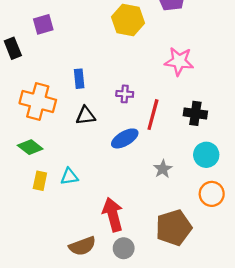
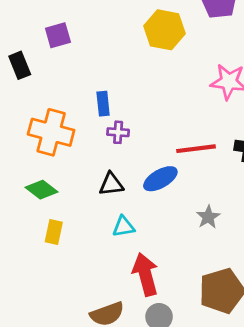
purple cross: (125, 94) -> (118, 132), moved
red line: (153, 115) -> (196, 149), turned 68
black triangle: (86, 116) -> (111, 184), moved
cyan triangle: (69, 177) -> (124, 227), moved

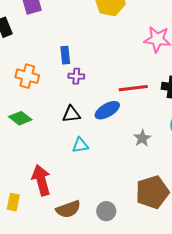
orange cross: (51, 132) -> (27, 76), size x0.7
yellow rectangle: (54, 232) -> (13, 202), moved
red arrow: (145, 274) -> (41, 180), moved

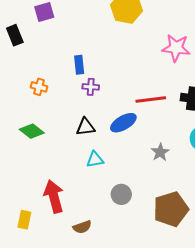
orange cross: (27, 76) -> (39, 87), size x0.7
brown semicircle: (68, 209) -> (82, 227), size x0.7
gray circle: (106, 211) -> (121, 194), moved

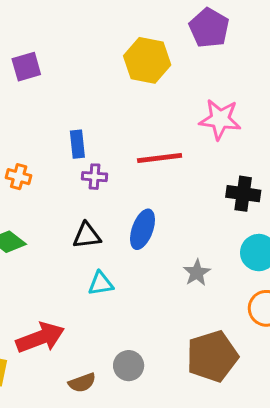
red line: (151, 100) -> (160, 158), moved
blue ellipse: (123, 123) -> (143, 229), turned -40
gray circle: (121, 194) -> (129, 366), moved
red arrow: (54, 196) -> (40, 338), turned 84

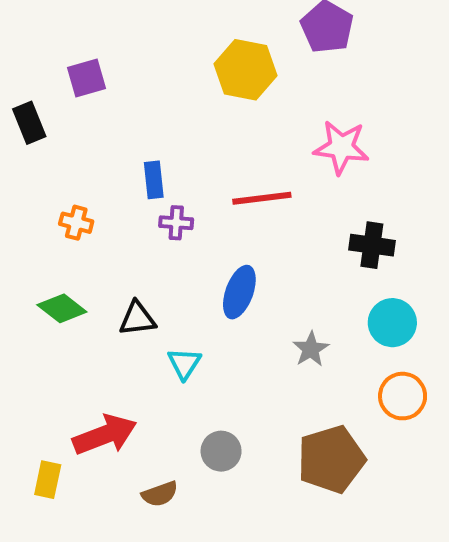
black triangle: (87, 235) -> (137, 319), moved
cyan triangle: (101, 284) -> (184, 363), turned -48
gray circle: (129, 366) -> (221, 451), moved

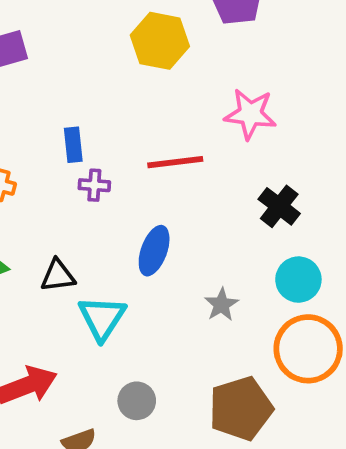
black cross: (372, 245) -> (279, 206), turned 30
cyan triangle: (184, 363) -> (102, 318), size x1.5
orange circle: (403, 396) -> (308, 349), size x1.5

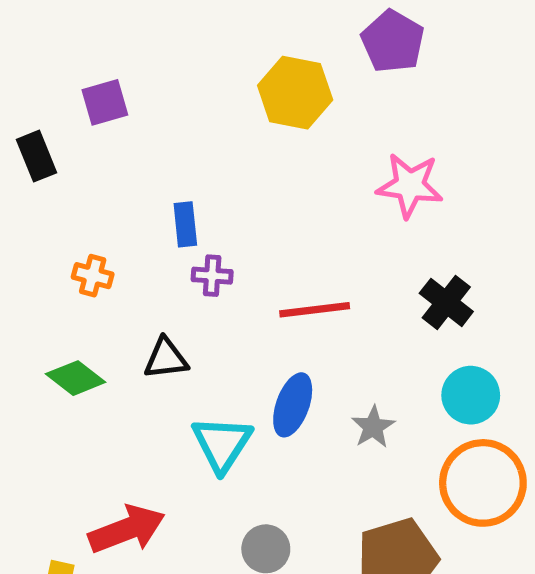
red line: (175, 162) -> (315, 310), moved
blue ellipse: (154, 251) -> (293, 405), moved
black triangle: (58, 276) -> (166, 359), moved

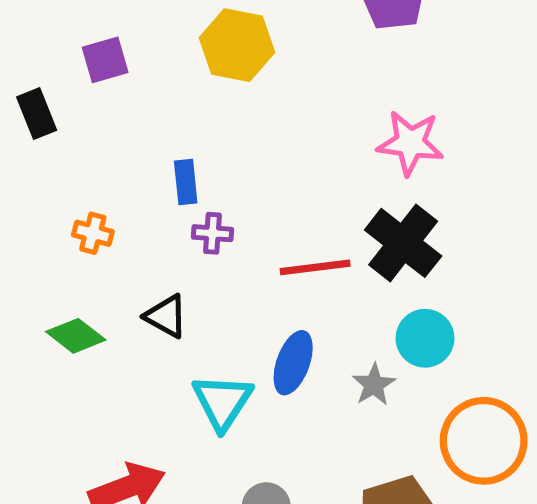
yellow hexagon: (295, 93) -> (237, 45), moved
black cross: (446, 302) -> (403, 243), moved, size x1.4
black triangle: (166, 359) -> (166, 316), turned 36
cyan circle: (471, 395) -> (425, 338), moved

